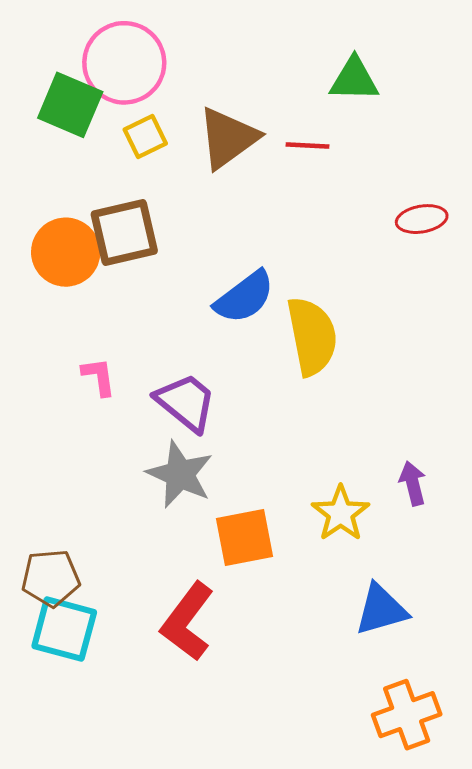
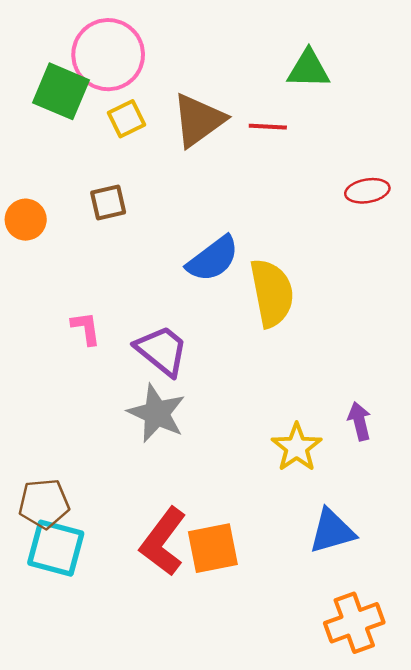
brown square: (124, 233) -> (108, 203), size x0.6
orange circle: (66, 252) -> (26, 220), moved, size x0.7
orange square: (244, 537) -> (213, 548), moved

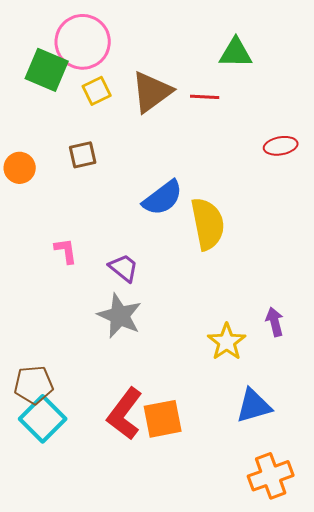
purple trapezoid: (162, 350) -> (124, 268), size x0.7
cyan square: (56, 548) -> (43, 419), turned 30

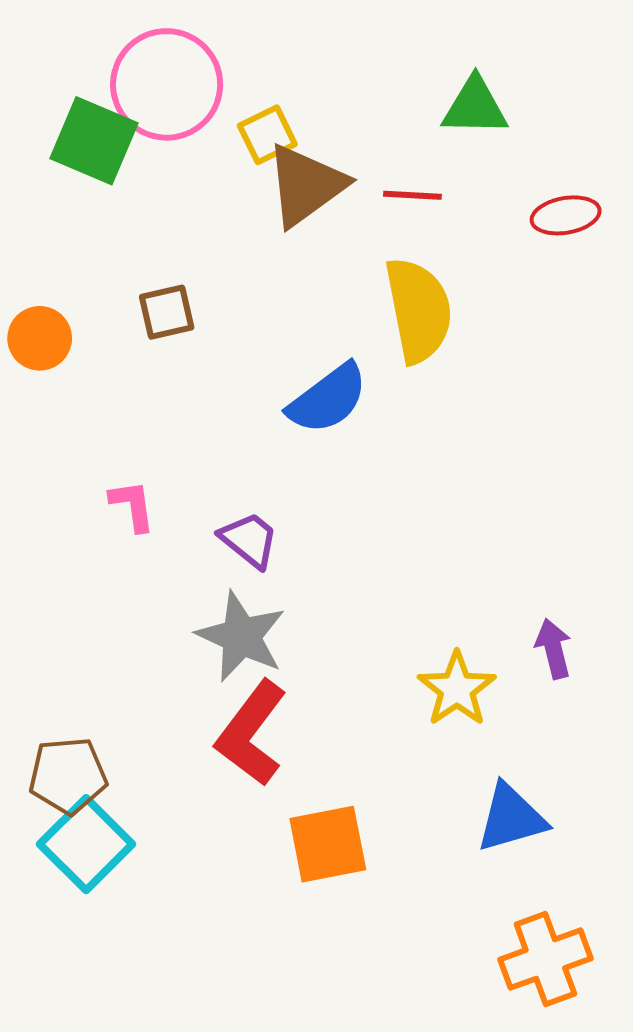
yellow square: (97, 91) -> (267, 135), moved
red ellipse: (281, 146) -> (566, 215), moved
yellow semicircle: (208, 224) -> (419, 310), moved
red L-shape: (125, 414) -> (251, 733), moved

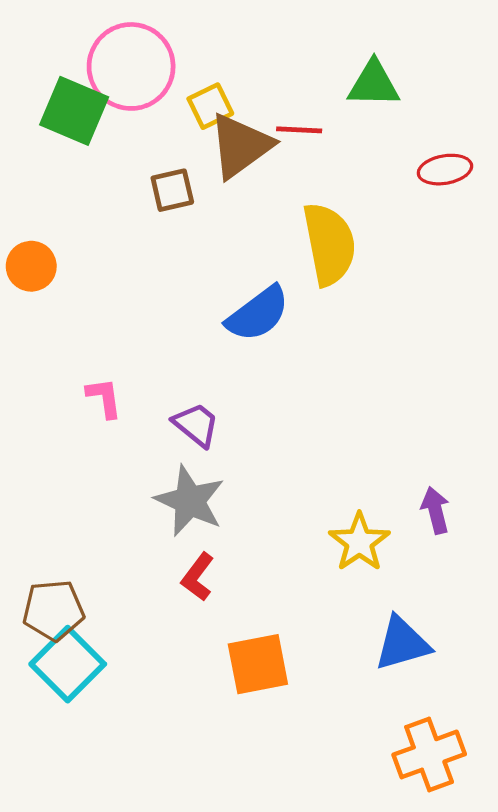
red line: (412, 195) -> (299, 130), moved
brown square: (167, 312) -> (172, 190), moved
red L-shape: (251, 733) -> (198, 577), size x0.6

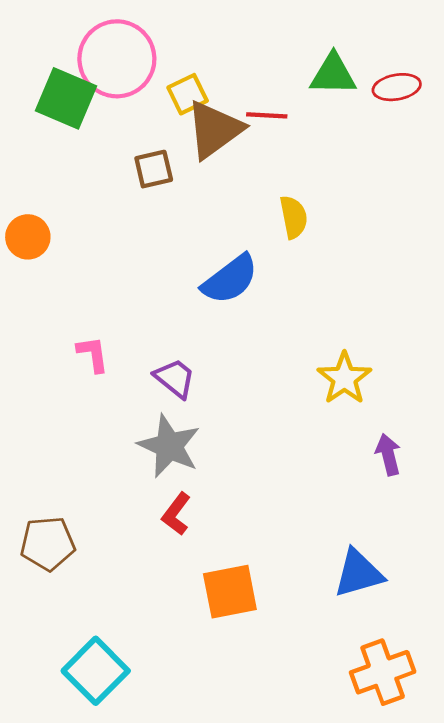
red ellipse: (445, 170) -> (397, 87), moved
yellow semicircle: (329, 244) -> (294, 217), size x0.6
yellow star: (359, 542) -> (344, 378), moved
cyan square: (68, 664) -> (96, 671), moved

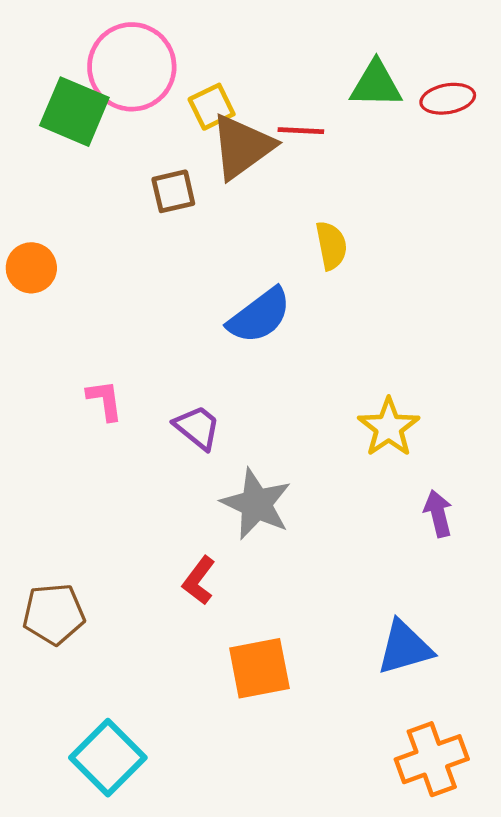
gray star: (169, 446) -> (256, 504), moved

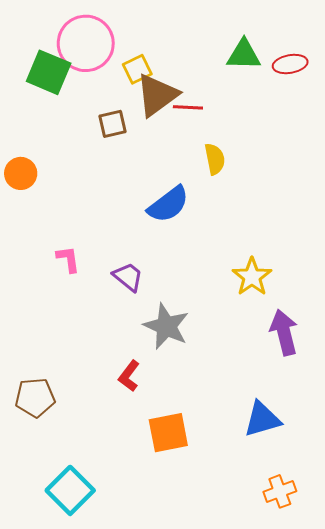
red line: (301, 131) -> (188, 107), moved
purple arrow: (438, 514) -> (284, 332), size x1.5
orange cross: (432, 759) -> (280, 491), size x0.7

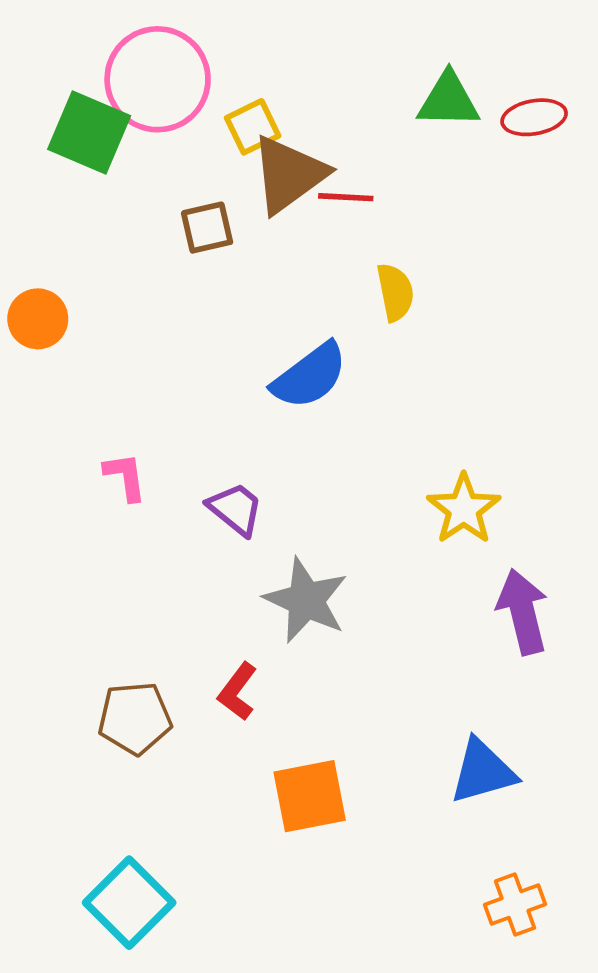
brown pentagon: (35, 398) -> (135, 718), moved

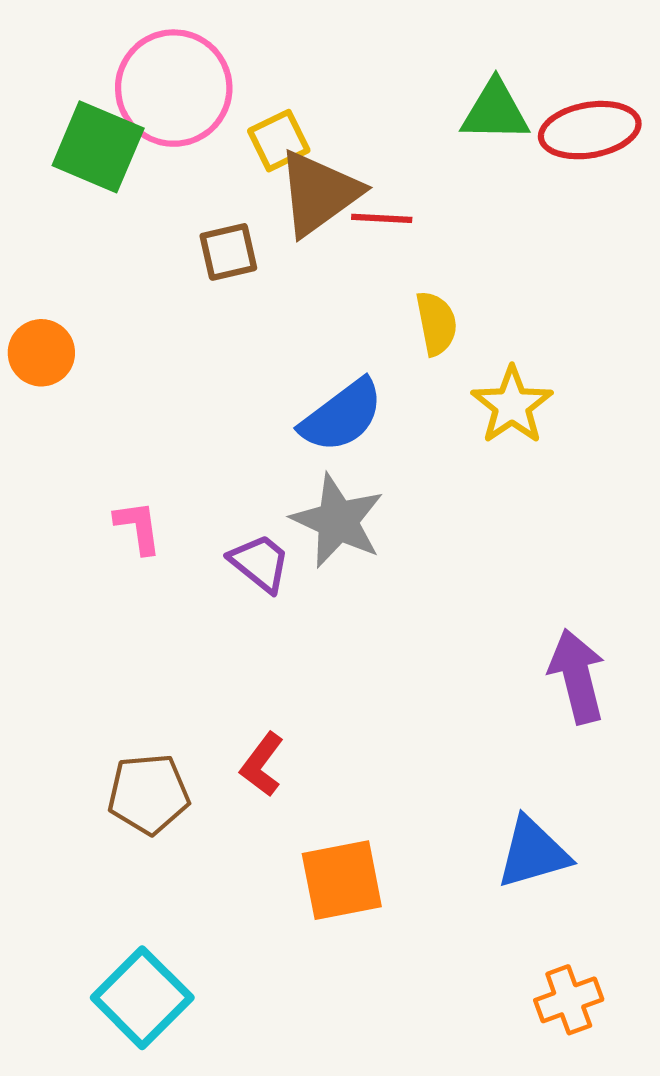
red ellipse: (534, 117) -> (590, 130), size x1.4
yellow star: (464, 509) -> (512, 405), moved
gray star: (306, 600) -> (338, 521), moved

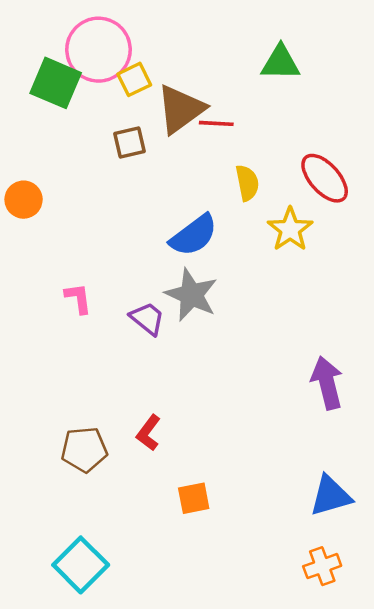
red ellipse: (590, 130) -> (325, 178), moved, turned 58
yellow square: (279, 141) -> (134, 79), moved
blue triangle: (533, 853) -> (331, 496), moved
orange square: (342, 880) -> (194, 498), size x0.7

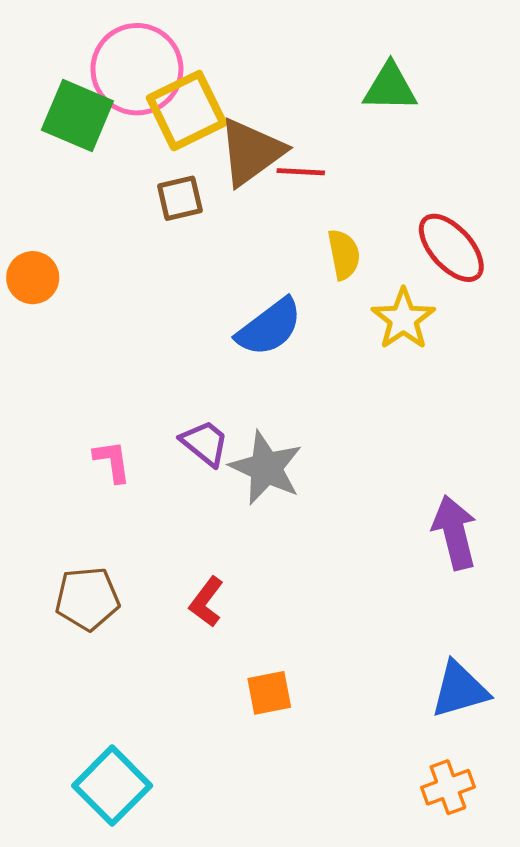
yellow square: (134, 79) -> (187, 111), size x1.6
gray star: (191, 295) -> (266, 468), moved
pink L-shape: (78, 298) -> (112, 461), moved
brown pentagon: (84, 449) -> (87, 599), moved

